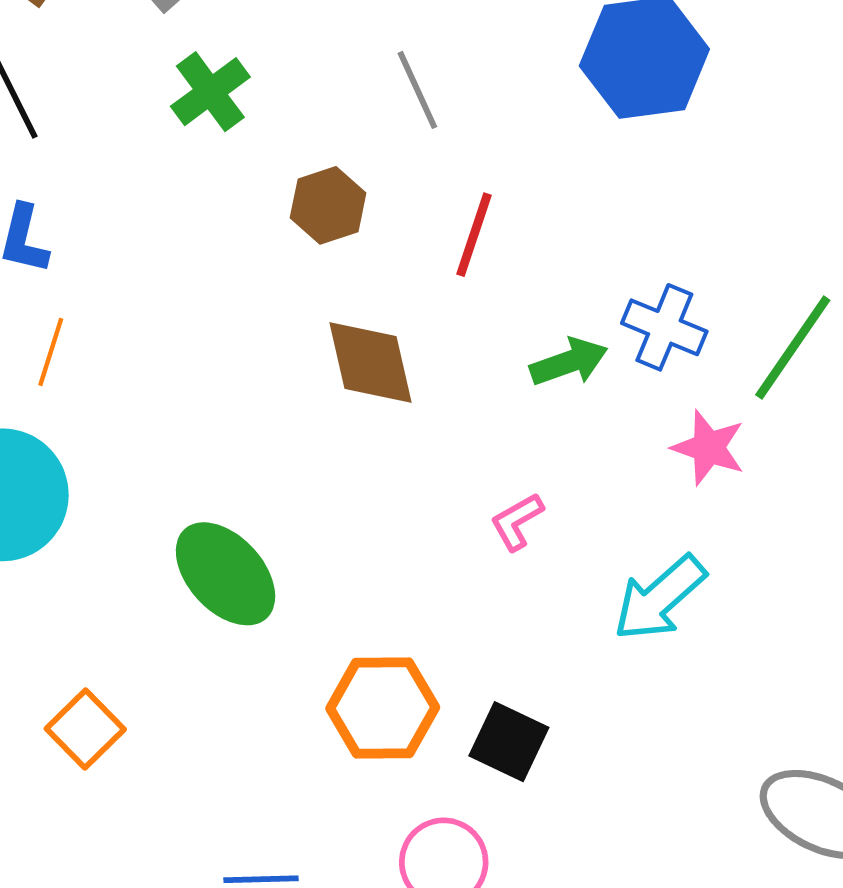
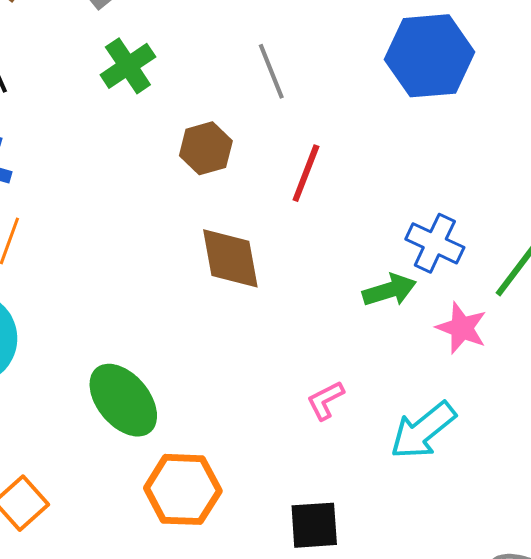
green arrow: (569, 362) -> (389, 290), moved
pink L-shape: (517, 522) -> (325, 400), moved
orange hexagon: (383, 708) -> (183, 489), moved
black square: (509, 742) -> (314, 525), turned -32

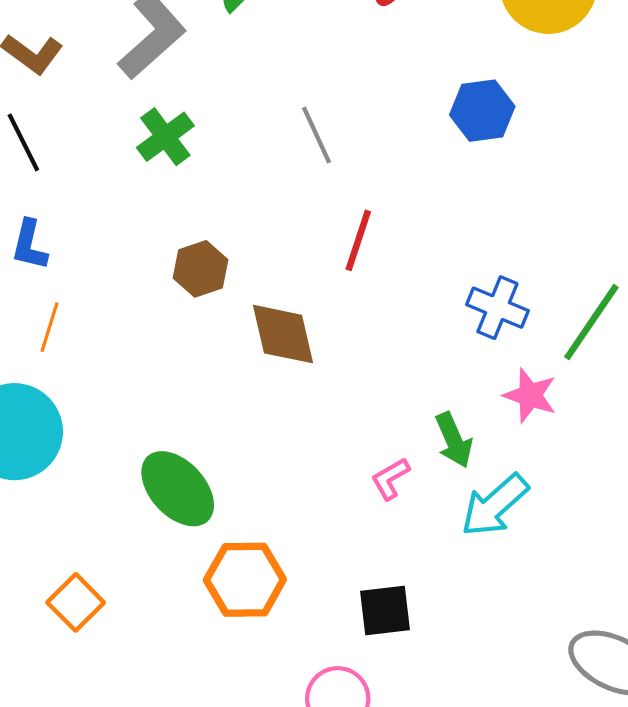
blue hexagon: (430, 56) -> (482, 111), size x0.7
brown hexagon: (206, 148) -> (201, 269), moved
green arrow: (389, 290) -> (454, 440), moved, turned 86

